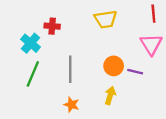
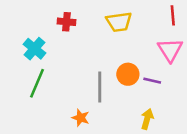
red cross: (52, 26) -> (66, 22), moved
gray line: (70, 69) -> (100, 87), moved
yellow arrow: (110, 96) -> (147, 119), moved

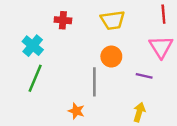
orange circle: (128, 74) -> (111, 57), moved

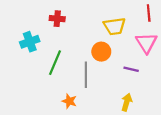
yellow trapezoid: (113, 20) -> (115, 26), moved
cyan cross: (33, 46) -> (30, 42), turned 30
green line: (35, 78) -> (55, 63), moved

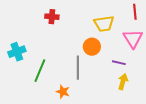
cyan cross: (30, 42) -> (17, 52), moved
green line: (55, 63) -> (40, 71), moved
yellow arrow: (127, 102) -> (123, 82), moved

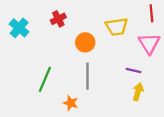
red cross: (52, 17) -> (58, 19), turned -32
orange circle: (92, 47) -> (85, 42), moved
cyan cross: (17, 52) -> (19, 28), moved, turned -30

